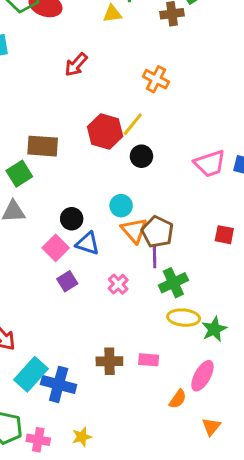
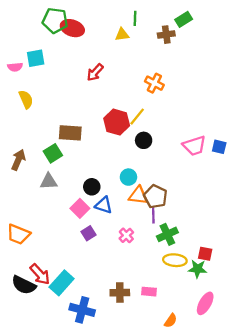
orange triangle: (134, 230) -> (138, 195), turned -42
red square: (224, 235) -> (205, 254), moved
green star: (214, 329) -> (198, 269), turned 30
cyan rectangle: (31, 374) -> (62, 283), moved
pink ellipse: (202, 376) -> (205, 303), moved

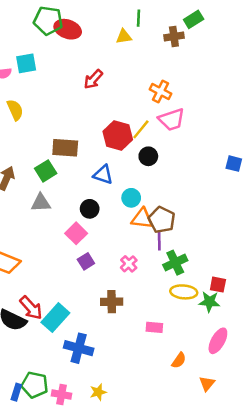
pink trapezoid: (194, 146) -> (172, 120), moved
blue triangle: (104, 205) -> (103, 175), moved
brown cross: (120, 293) -> (112, 302), moved

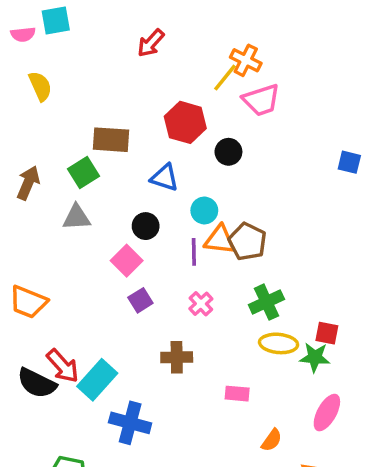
yellow line: (141, 129) -> (225, 78), moved
purple line: (159, 241) -> (194, 252), moved

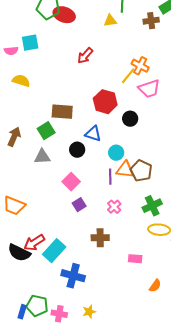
yellow semicircle: (40, 86) -> (21, 81), turned -48
black circle: (146, 226) -> (77, 150), moved
red arrow: (63, 366) -> (34, 243), turned 100

